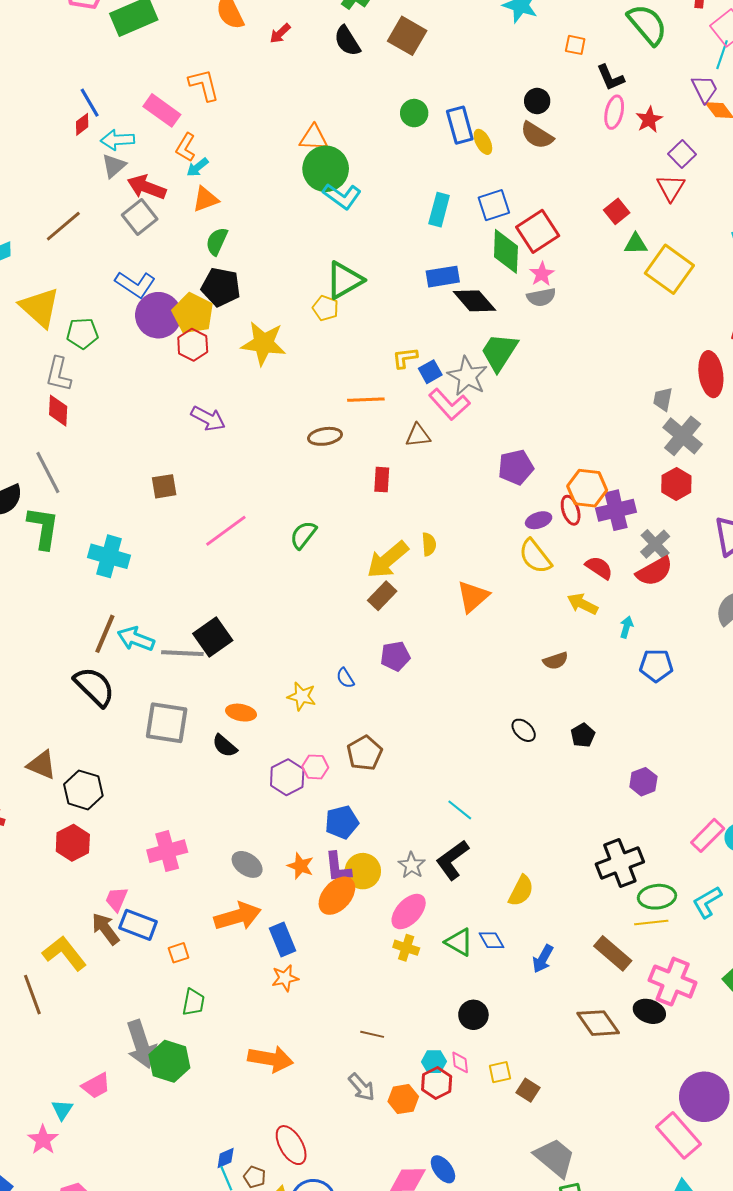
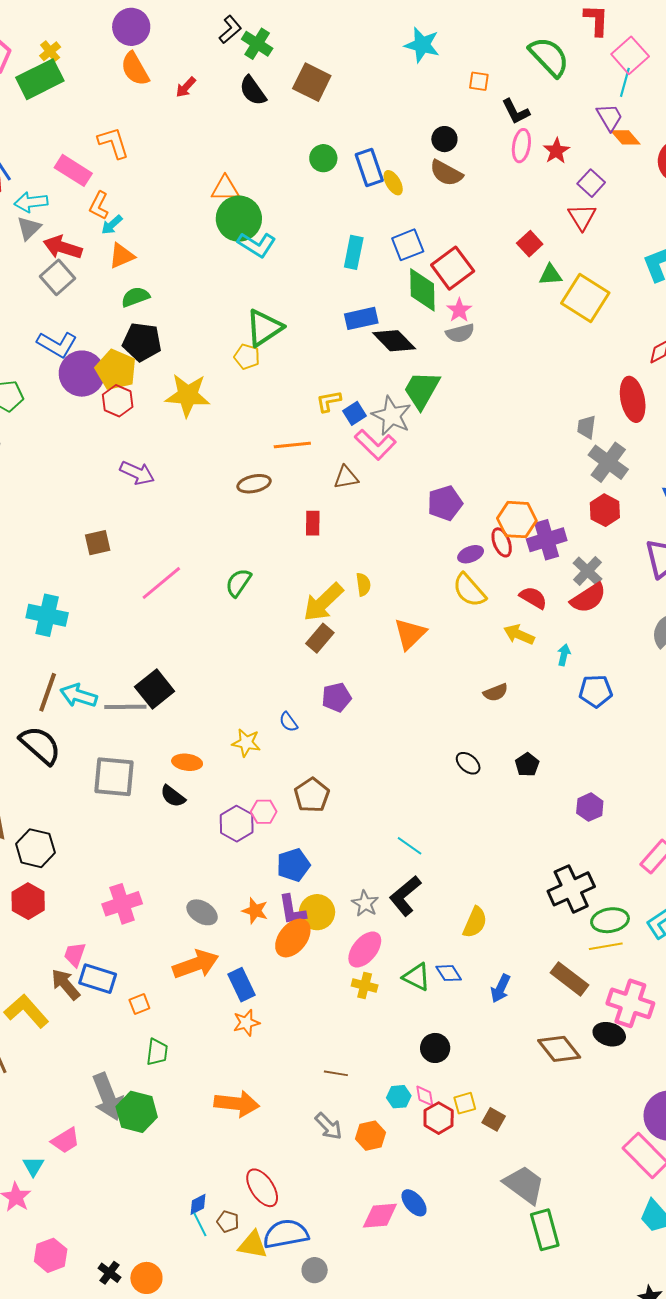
green semicircle: (217, 241) -> (135, 297), turned 48
red hexagon: (437, 1083) -> (439, 1118), moved

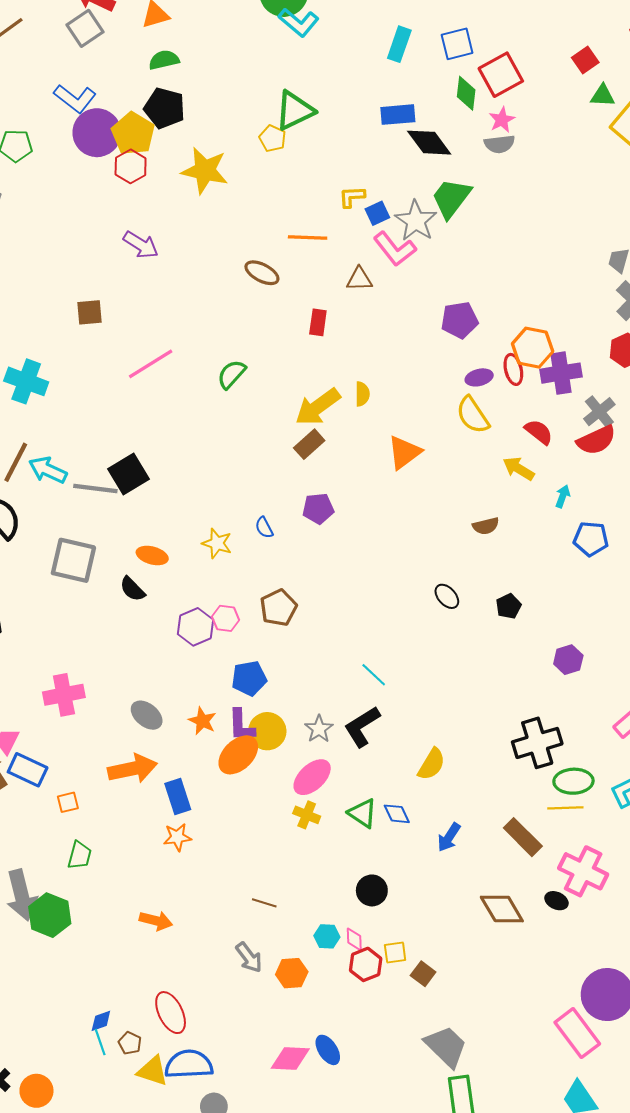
green diamond: (422, 290) -> (466, 93), size x0.7
brown ellipse: (254, 484) -> (262, 273), turned 32
black ellipse: (609, 1034) -> (556, 901), size x0.7
orange arrow: (237, 1104) -> (156, 921), size x0.7

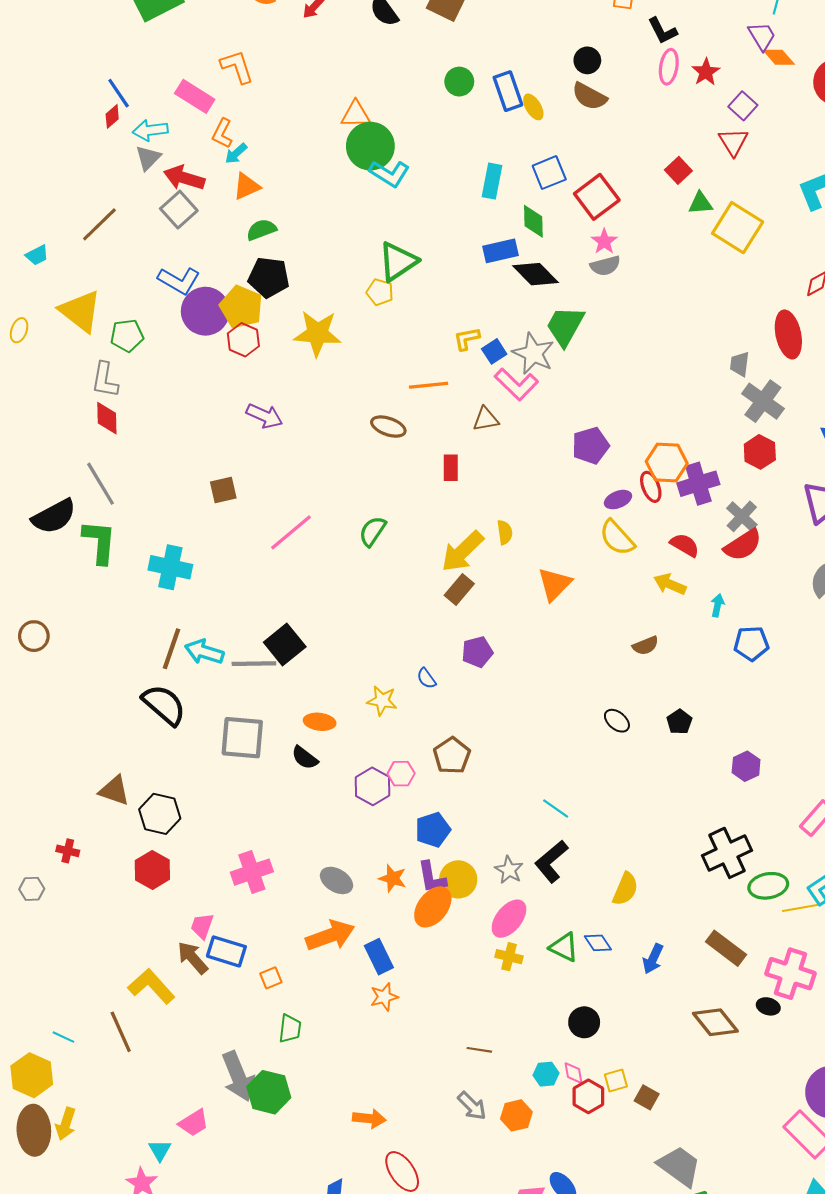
green diamond: (466, 93) -> (533, 221), moved
yellow line: (565, 808) -> (800, 908), moved
orange arrow: (156, 921) -> (369, 1119), moved

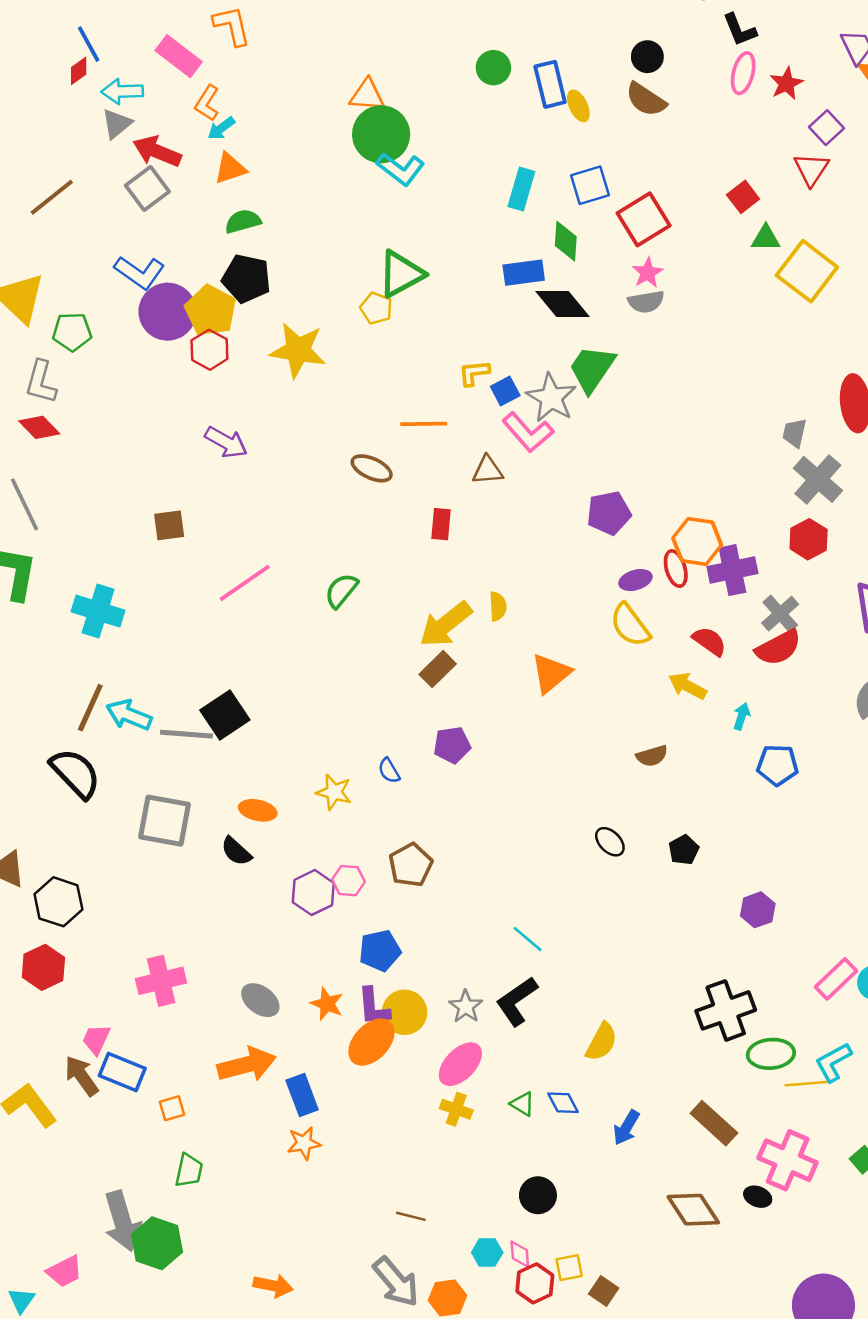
red diamond: (107, 418) -> (39, 427), turned -48
green triangle: (564, 947) -> (522, 1104), size x0.7
gray arrow: (472, 1106) -> (396, 1282), size x1.4

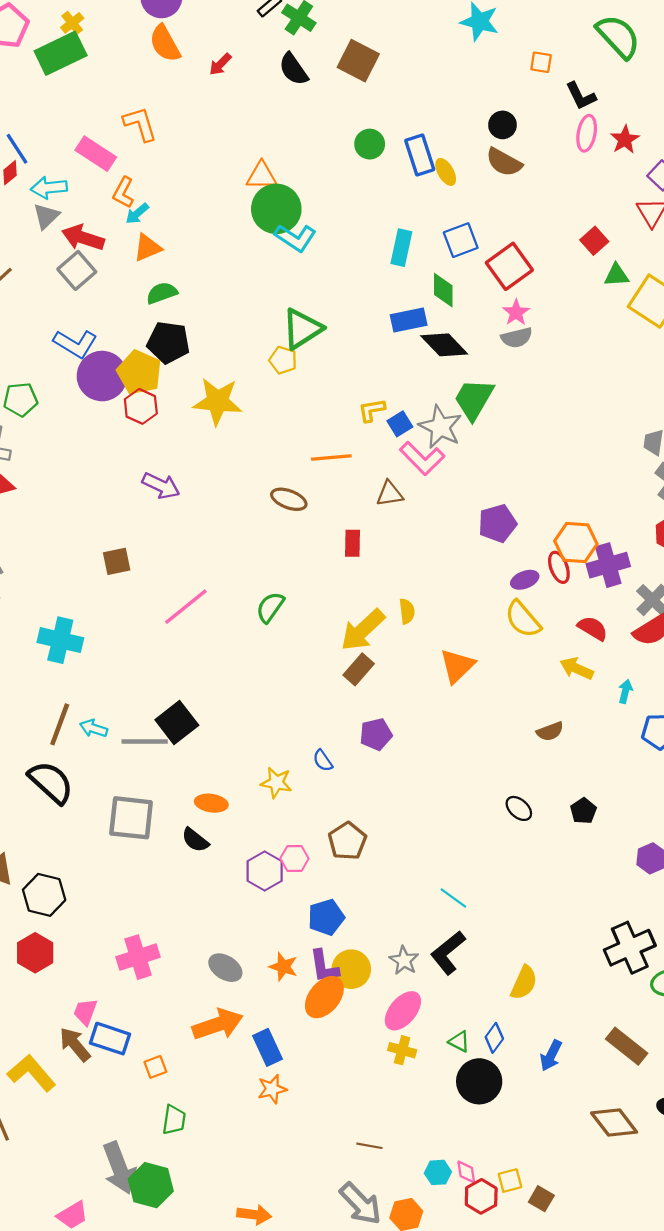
cyan arrow: (129, 715) -> (94, 728), size x0.7
blue diamond: (563, 1103) -> (494, 1038), turned 68
black circle: (538, 1195) -> (479, 1081), moved, size x1.4

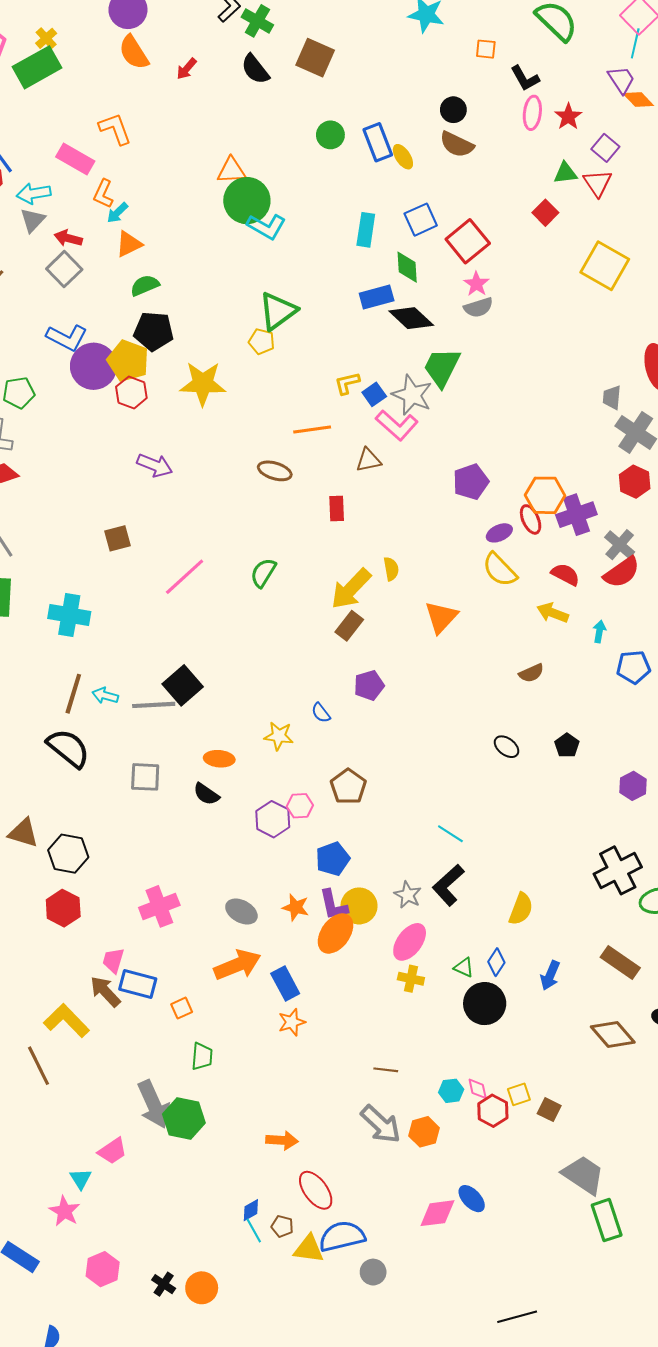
red arrow: (83, 238) -> (68, 238), size x0.7
green triangle: (616, 275) -> (565, 173), moved
gray square: (131, 818) -> (145, 777), size x0.7

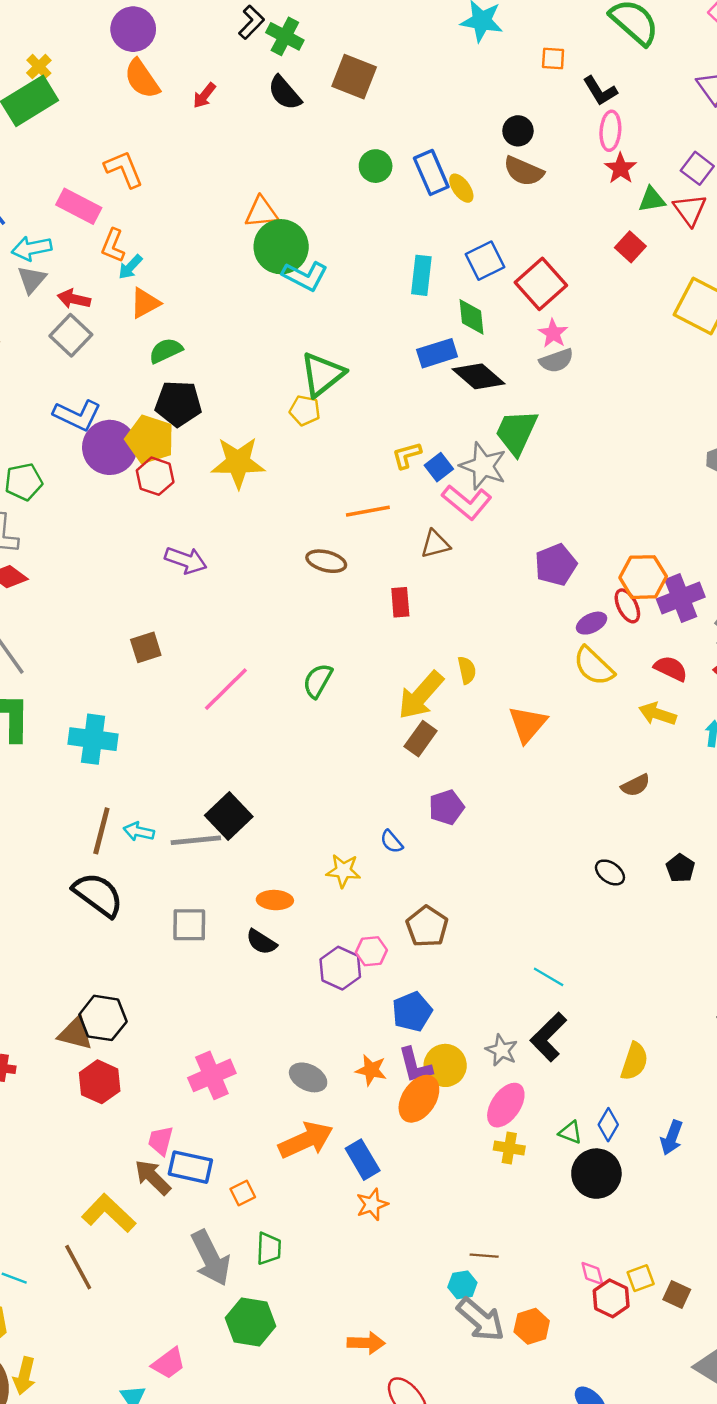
red star: (568, 117) -> (621, 168), moved
brown triangle: (23, 833) -> (75, 1033), moved
cyan hexagon: (451, 1091) -> (462, 1285), moved
gray arrow: (154, 1104) -> (211, 1258), moved

